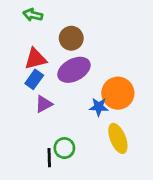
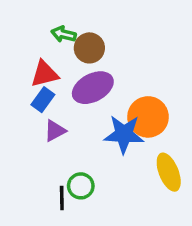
green arrow: (33, 15) -> (64, 34), moved
blue star: (99, 107) -> (124, 134), size x1.6
yellow ellipse: (118, 138) -> (169, 172), moved

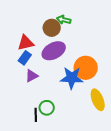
green arrow: (64, 34) -> (64, 20), moved

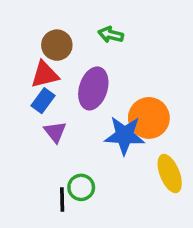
brown circle: (52, 28) -> (57, 45), moved
purple ellipse: (54, 51) -> (93, 88), turned -45
purple triangle: (32, 76) -> (55, 132), turned -40

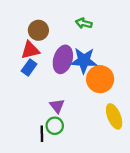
green arrow: (111, 35) -> (84, 23), moved
purple triangle: (55, 132) -> (57, 106), moved
blue star: (125, 135) -> (84, 61), moved

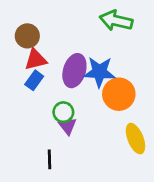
green arrow: (84, 23) -> (116, 21), moved, size x1.6
brown circle: (38, 30) -> (27, 36), moved
green circle: (55, 126) -> (63, 112), moved

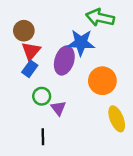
red triangle: (36, 59) -> (31, 51), turned -36
blue star: (99, 72) -> (81, 43), moved
green circle: (63, 112) -> (42, 96), moved

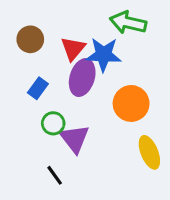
red triangle: (31, 51) -> (73, 48), moved
purple triangle: (58, 108) -> (75, 139), size x1.5
black line: (43, 137) -> (55, 175), turned -35

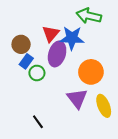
brown circle: (30, 39) -> (21, 44), moved
green circle: (53, 123) -> (37, 73), moved
purple triangle: (75, 139) -> (77, 98), moved

